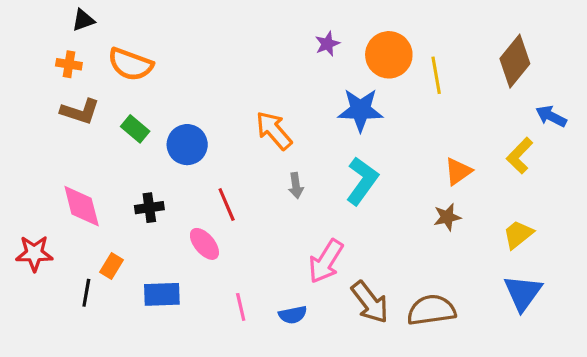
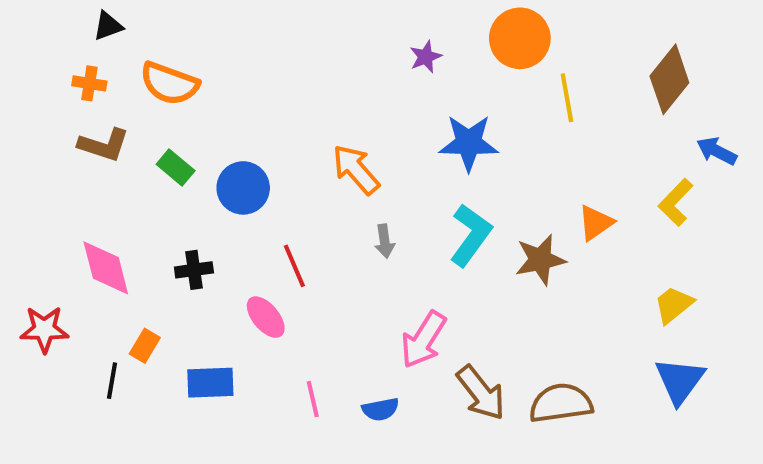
orange circle: (389, 55) -> (520, 38), moved
brown star: (447, 217) -> (540, 260), moved, size x1.4

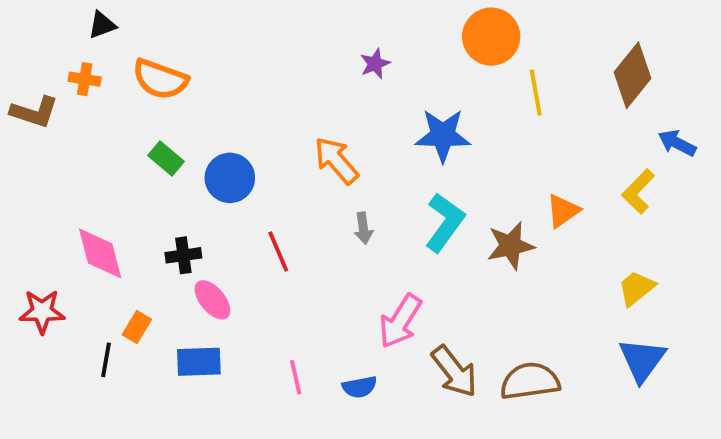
purple star: (426, 57) -> (375, 64), moved
brown L-shape: (104, 145) -> (34, 112), moved
pink ellipse: (266, 317) -> (212, 300), moved

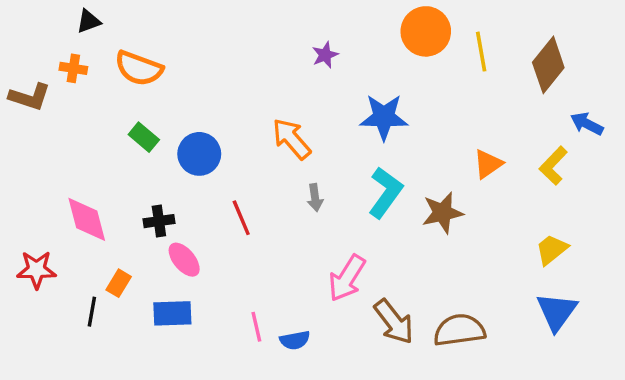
yellow line: (536, 93) -> (481, 52), moved
orange triangle: (563, 211) -> (488, 164), moved
blue semicircle: (360, 387) -> (295, 340), moved

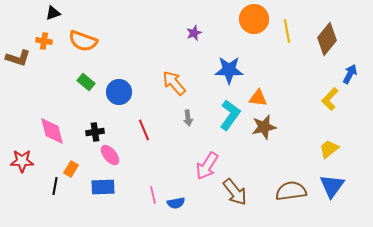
blue arrow: (587, 124) -> (350, 74), turned 90
orange triangle: (488, 164) -> (258, 98), moved, turned 42
brown semicircle: (459, 330) -> (291, 191), moved

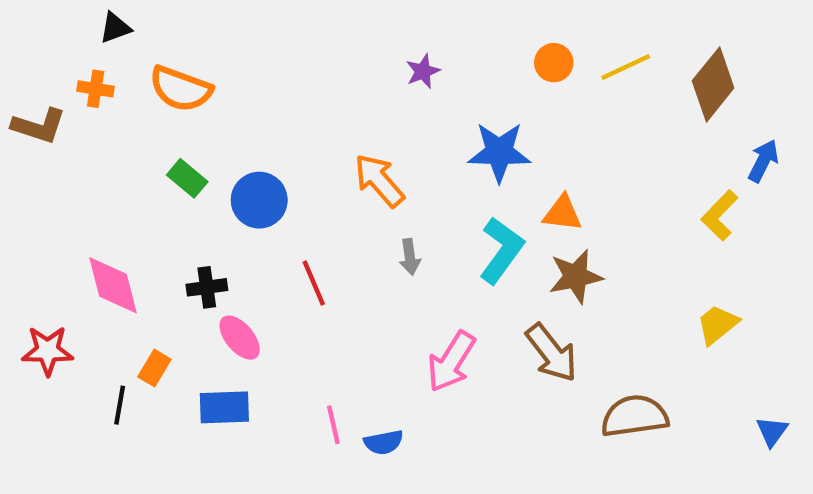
orange circle: (254, 19) -> (554, 63), moved, size x0.6
yellow line: (287, 31) -> (626, 67), turned 75
blue triangle: (332, 186) -> (772, 431), moved, size x0.6
brown arrow: (235, 192) -> (552, 353), moved

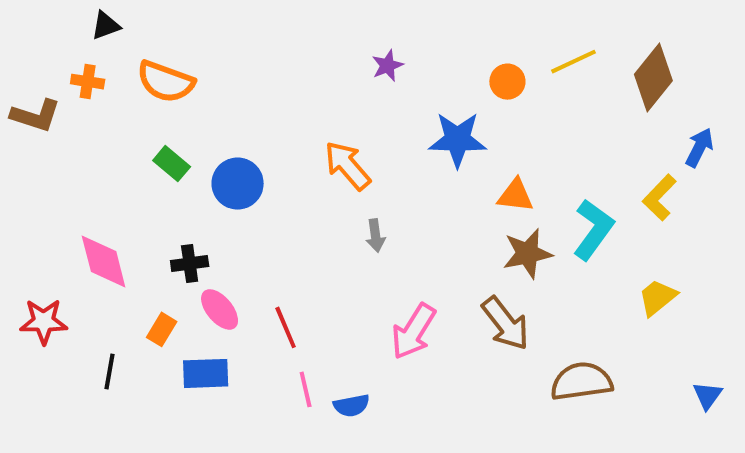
orange circle: (554, 63) -> (507, 82), moved
cyan L-shape: (501, 250) -> (593, 229), moved
red line: (314, 283) -> (286, 327), moved
orange rectangle: (154, 368) -> (162, 329), moved

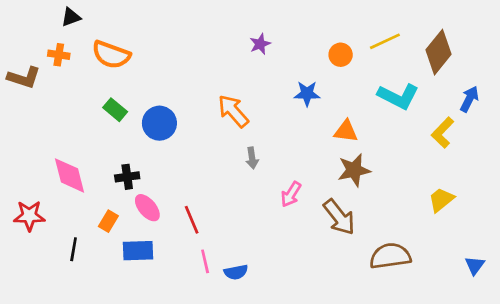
blue star: (457, 140) -> (307, 94), size x0.7
cyan L-shape: (593, 229) -> (398, 96), moved, turned 81
pink arrow: (413, 331) -> (291, 194), moved, size x0.7

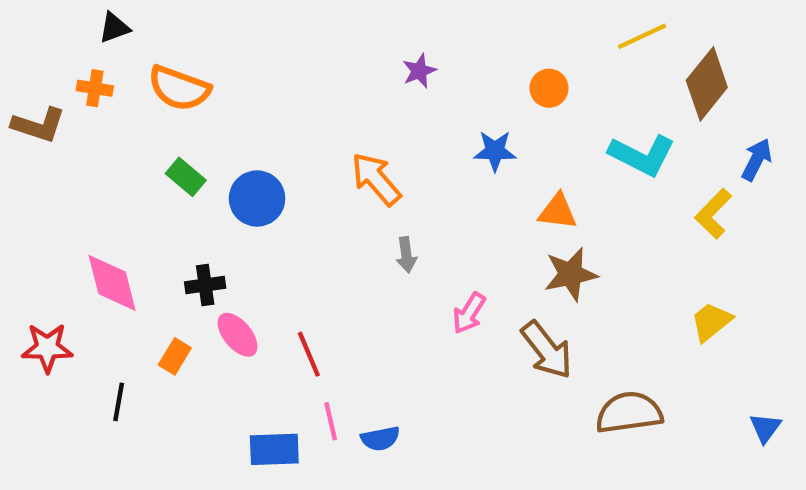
yellow line: (385, 41) -> (642, 36), moved
blue rectangle: (138, 251) -> (274, 449), moved

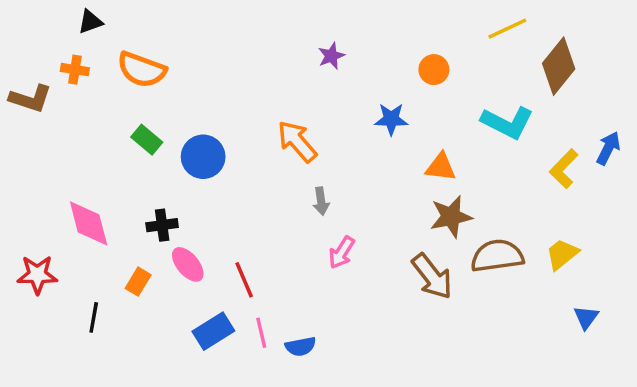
blue arrow: (757, 160) -> (608, 148), moved
pink arrow: (469, 313) -> (342, 252), moved
brown semicircle: (629, 413) -> (497, 256), moved
blue triangle: (765, 428) -> (586, 317), moved
blue rectangle: (274, 449) -> (213, 331), moved, turned -30

